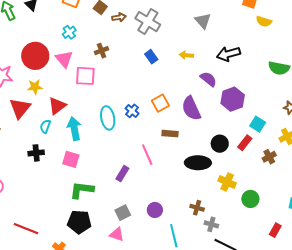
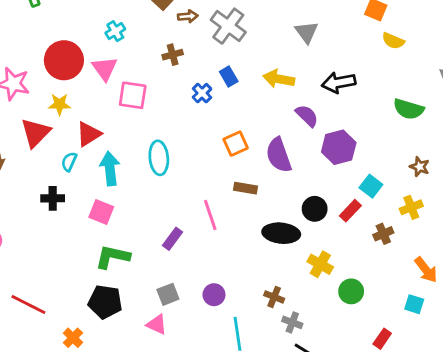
brown cross: (102, 51) -> (173, 55), moved
yellow arrow: (186, 55) -> (279, 79), size x1.5
blue cross: (132, 111) -> (202, 93), moved

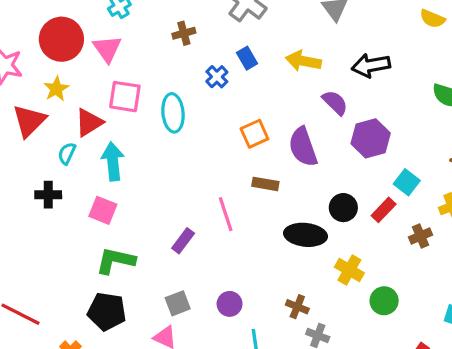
pink square: (133, 95) -> (125, 97), moved
yellow star: (59, 104) -> (56, 89), turned -30
cyan ellipse: (159, 158) -> (173, 113), moved

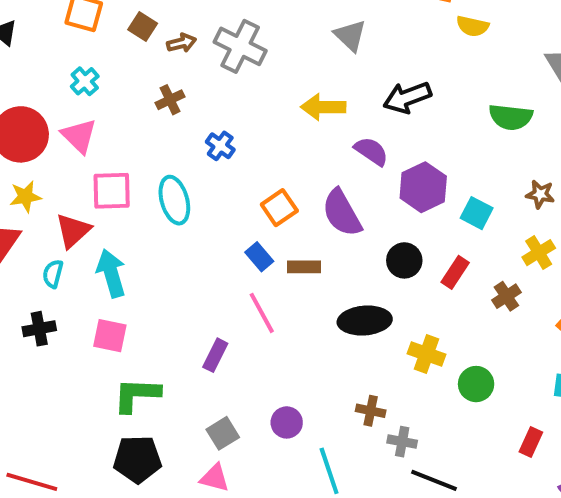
blue rectangle: (247, 58) -> (259, 257), moved
yellow star: (56, 89) -> (25, 197), turned 30
cyan square: (407, 182) -> (477, 213), moved
black circle: (343, 208) -> (404, 260), moved

